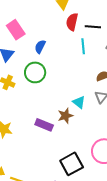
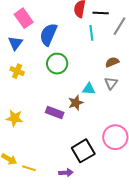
blue semicircle: (40, 47) -> (48, 34), size x1.6
green circle: (35, 72) -> (57, 64), moved
cyan triangle: (79, 102) -> (89, 89), turned -32

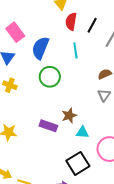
black line: (101, 13) -> (92, 25), turned -63
cyan line: (91, 33) -> (75, 50), moved
cyan triangle: (89, 89) -> (82, 132), moved

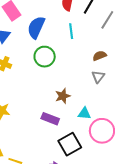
purple rectangle: (48, 126) -> (50, 119), moved
cyan triangle: (82, 132) -> (84, 113), moved

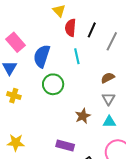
brown star: (63, 96) -> (83, 116), moved
cyan triangle: (84, 113) -> (109, 122), moved

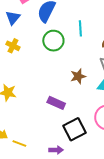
cyan line: (77, 56) -> (80, 28), moved

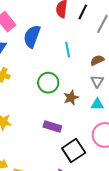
green circle: (53, 41) -> (48, 83), moved

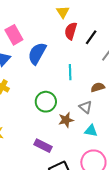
gray triangle: (97, 81) -> (85, 107), moved, turned -32

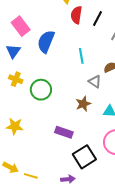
green circle: (46, 102) -> (41, 90), moved
gray triangle: (85, 107) -> (95, 82), moved

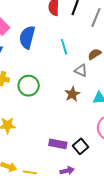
purple rectangle: (64, 132) -> (58, 144), moved
black square: (84, 157) -> (80, 146), size x0.7

